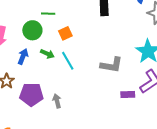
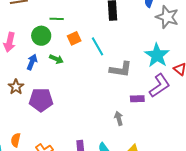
cyan line: (68, 61) -> (98, 46), moved
gray arrow: (57, 101) -> (119, 118), moved

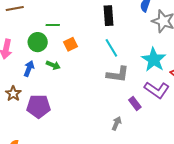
cyan line: (98, 46) -> (111, 48), moved
purple L-shape: (160, 86) -> (157, 90), turned 70
purple rectangle: (137, 99) -> (135, 104), turned 56
gray arrow: (119, 118) -> (117, 123), turned 40

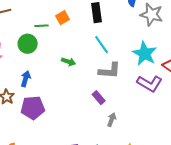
orange square: (71, 44) -> (62, 18), moved
green arrow: (53, 65) -> (69, 62), moved
blue arrow: (29, 69) -> (26, 79), moved
purple rectangle: (135, 104) -> (99, 98), moved

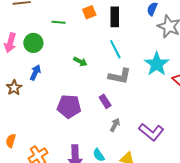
orange square: (62, 18) -> (89, 12), moved
green circle: (28, 44) -> (33, 43), moved
purple L-shape: (150, 84) -> (151, 132), moved
purple pentagon: (33, 108) -> (69, 106), moved

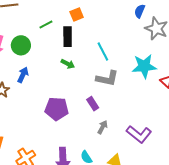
black rectangle: (115, 17) -> (68, 37), moved
green line: (59, 22) -> (46, 25), turned -32
cyan star: (157, 64) -> (144, 66), turned 30

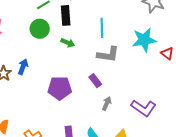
green circle: (21, 45) -> (40, 29), moved
cyan line: (103, 52) -> (102, 28), turned 30
blue arrow: (23, 75) -> (23, 67), moved

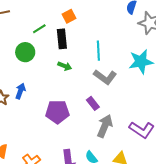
green circle: (40, 29) -> (25, 52), moved
gray L-shape: (108, 54) -> (105, 77), turned 30
gray arrow: (107, 103) -> (105, 126), size x1.6

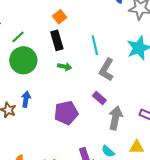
green line: (39, 29) -> (18, 37), moved
green circle: (25, 52) -> (23, 60), size x1.4
gray L-shape: (105, 77) -> (107, 70), turned 95

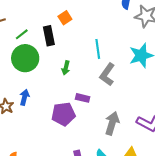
black rectangle: (57, 40) -> (49, 36), moved
green arrow: (65, 67) -> (66, 68), turned 88
purple rectangle: (99, 98) -> (83, 98), moved, turned -32

